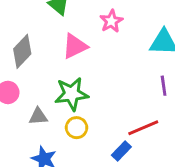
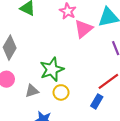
pink triangle: (75, 46) -> (84, 29), moved

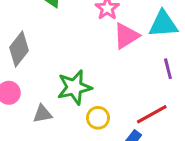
yellow circle: (61, 92) -> (98, 118), moved

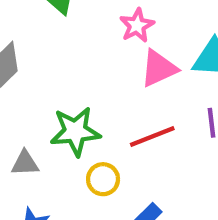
red line: (152, 114) -> (152, 137), moved

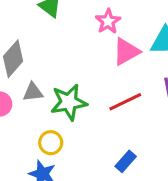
gray triangle: (25, 163) -> (33, 92), moved
yellow circle: (103, 179) -> (51, 143), moved

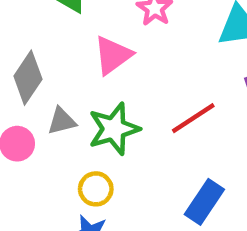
pink triangle: (126, 52) -> (113, 55), moved
blue rectangle: (126, 161) -> (204, 202), size x1.4

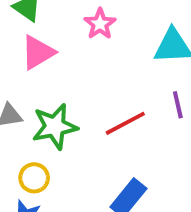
pink triangle: (113, 55) -> (38, 52), moved

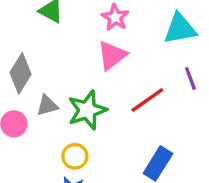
pink triangle: (38, 52) -> (112, 55), moved

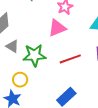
gray triangle: (47, 105) -> (12, 46), turned 32

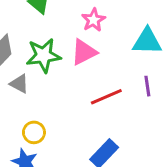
green star: (34, 55) -> (43, 55), moved

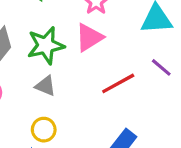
gray triangle: (19, 84) -> (45, 86), moved
purple line: (147, 86) -> (161, 67), turned -36

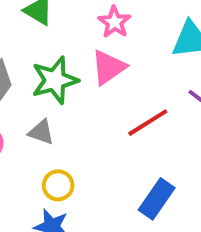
gray triangle: (45, 86) -> (41, 132), moved

